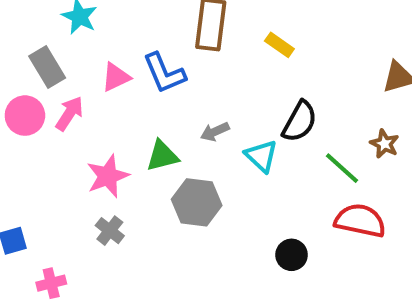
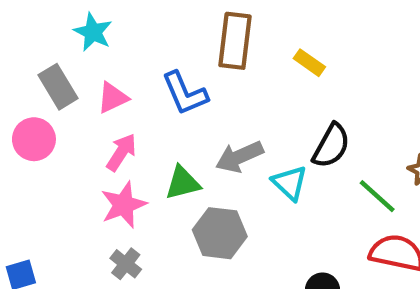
pink triangle: (116, 77) -> (113, 98), moved
pink arrow: (69, 113) -> (121, 152), moved
gray arrow: (215, 132) -> (239, 157), size x1.5

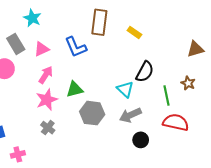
gray arrow: (239, 157) -> (130, 115), moved
green line: (377, 196) -> (166, 96), turned 36

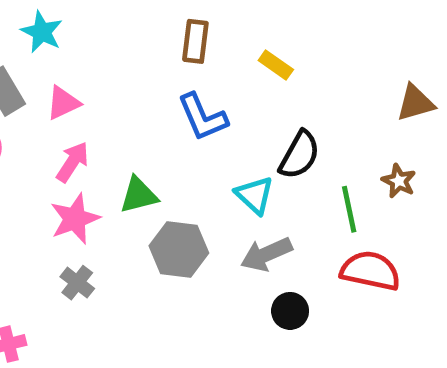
brown rectangle: (99, 22) -> (195, 41), size x0.7
blue L-shape: (76, 47) -> (203, 117), moved

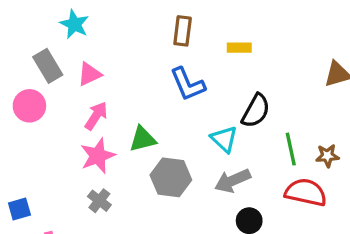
yellow rectangle: (276, 65) -> (239, 48), turned -35
brown star: (399, 181) -> (327, 156), moved, turned -30

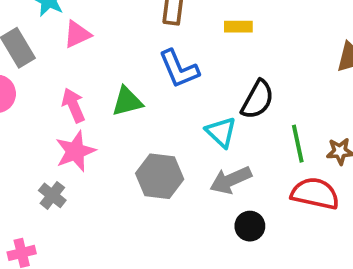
pink triangle: (89, 74) -> (77, 34), moved
pink arrow: (96, 116) -> (73, 105), turned -56
green triangle: (143, 139) -> (127, 101), moved
gray cross: (99, 201) -> (52, 195), moved

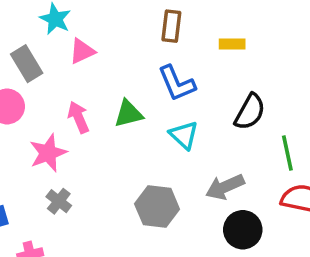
cyan triangle: (221, 132) -> (184, 135), moved
pink star: (75, 151) -> (48, 153), moved
gray hexagon: (160, 176) -> (157, 207), moved
black circle: (250, 226) -> (243, 230), size x1.4

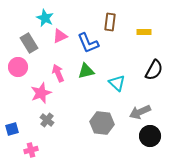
blue L-shape: (177, 83) -> (88, 43), moved

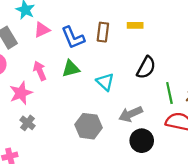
brown rectangle: (110, 22) -> (103, 32), moved

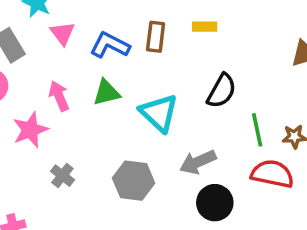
pink triangle: (42, 30) -> (62, 33), turned -42
blue L-shape: (73, 38) -> (110, 45), turned 140
cyan triangle: (105, 82) -> (159, 113), size x1.4
gray cross: (28, 123) -> (62, 176), moved

